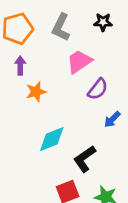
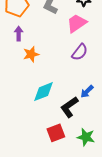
pink trapezoid: (79, 62) -> (77, 23), moved
blue arrow: (112, 119) -> (87, 92), moved

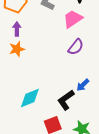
orange star: (31, 54) -> (17, 49), moved
cyan diamond: (43, 92) -> (30, 98), moved

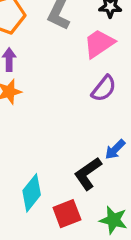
cyan diamond: (30, 98) -> (32, 193), moved, turned -30

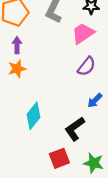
blue arrow: (115, 149) -> (95, 101), moved
cyan diamond: (32, 193) -> (33, 116), moved

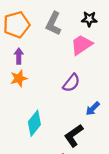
purple semicircle: (87, 66) -> (71, 83), moved

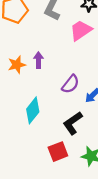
purple arrow: (19, 56) -> (38, 60), moved
purple semicircle: (71, 83) -> (70, 84), moved

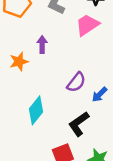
purple arrow: (38, 60) -> (42, 44), moved

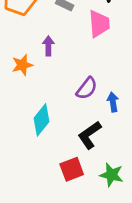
pink trapezoid: (87, 25) -> (99, 24), turned 120
blue arrow: (100, 95) -> (113, 102), turned 126

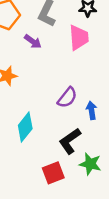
purple arrow: (48, 46) -> (33, 41), moved, turned 126
green star: (111, 175) -> (90, 164), moved

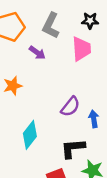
black L-shape: (70, 141) -> (73, 148), turned 30

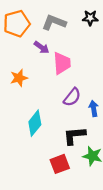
gray L-shape: (51, 26) -> (54, 22), turned 85
pink trapezoid: (81, 49) -> (62, 63), moved

